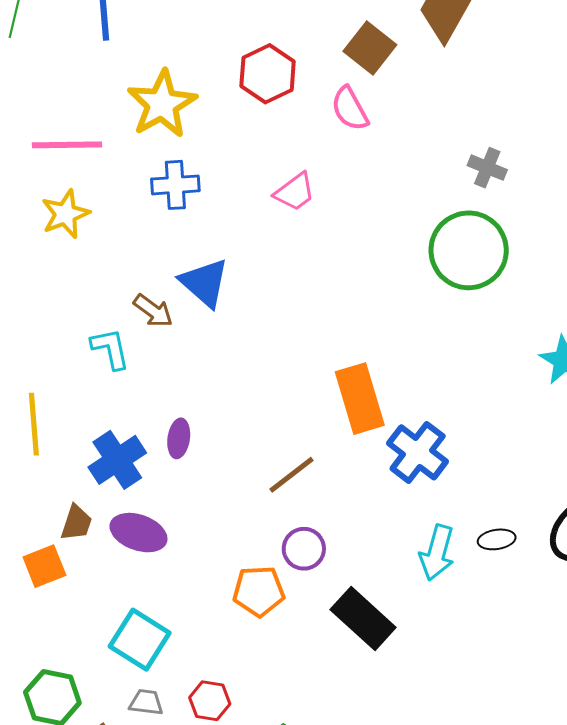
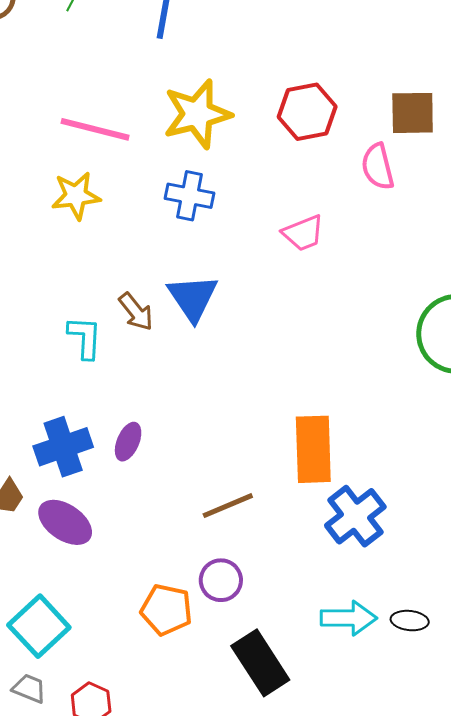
brown square: (370, 48) -> (413, 113), turned 36
cyan arrow: (437, 553) -> (349, 618), turned -120

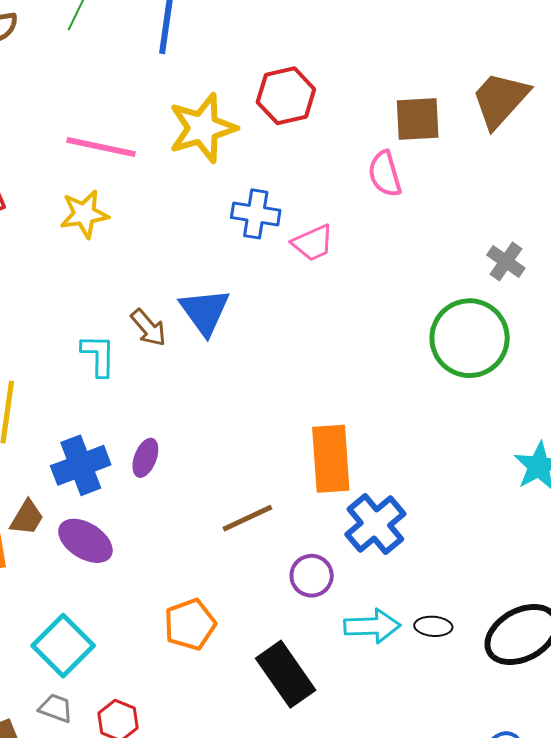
red hexagon: (307, 112) -> (286, 96), moved
blue cross: (190, 196) -> (256, 214), moved
purple circle: (221, 580) -> (312, 576), moved
orange pentagon: (166, 610) -> (190, 624), turned -30

